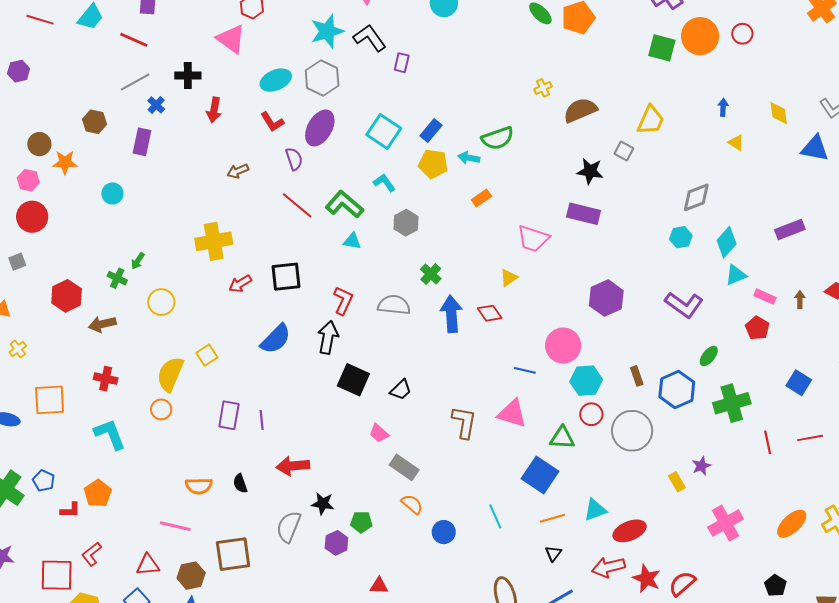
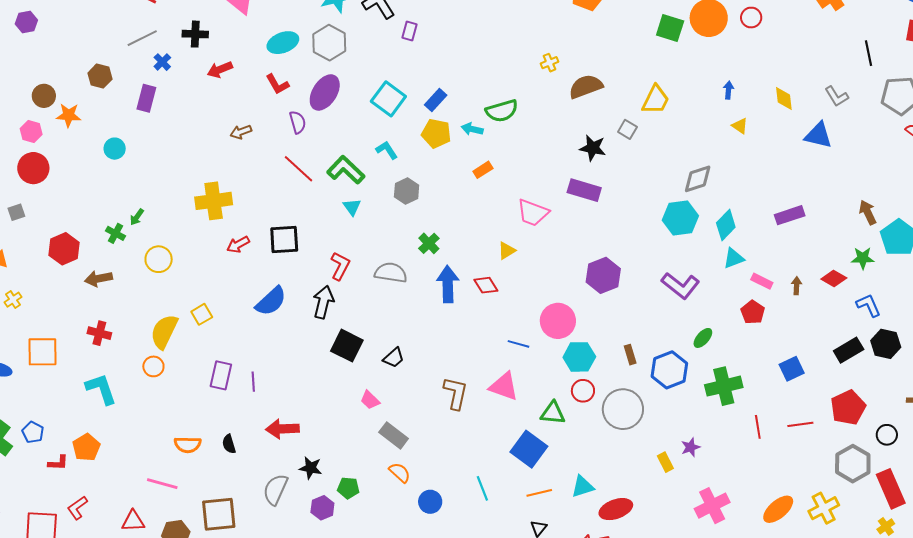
red arrow: (214, 110) -> (220, 70), turned 55
cyan hexagon: (681, 237) -> (680, 218), size x1.6
cyan triangle: (352, 241) -> (352, 207), turned 42
blue square: (799, 383) -> (792, 369), turned 30

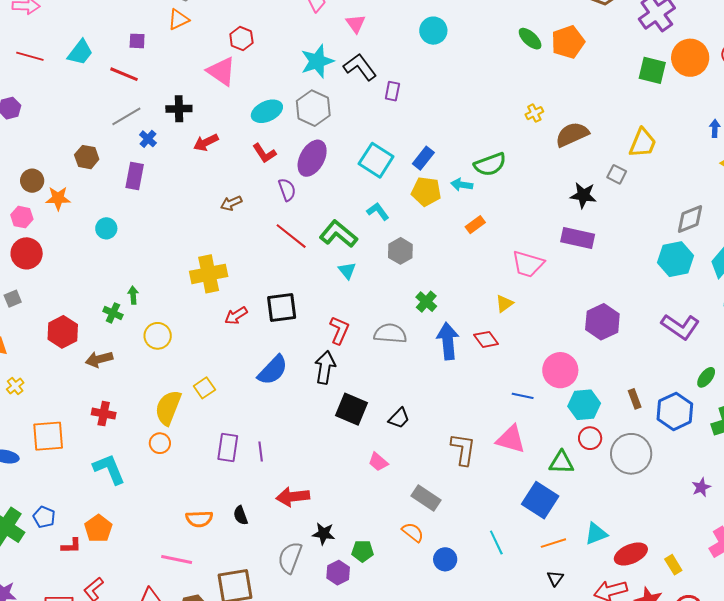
green arrow: (137, 217) -> (133, 295), turned 144
gray rectangle: (394, 435) -> (426, 498), moved
yellow rectangle: (665, 462) -> (673, 565), moved

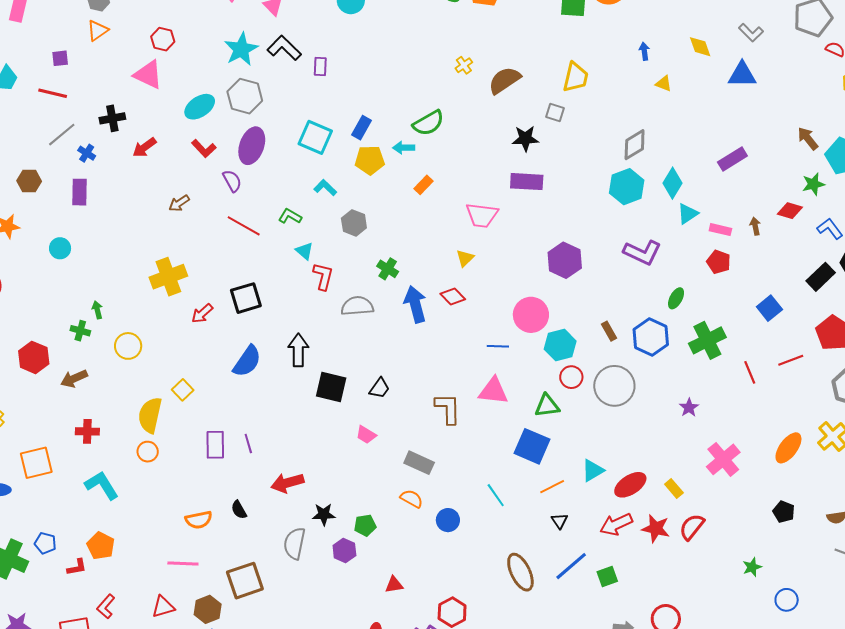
green L-shape: (338, 234) -> (290, 216), size x0.6
red L-shape: (339, 330) -> (323, 276), moved

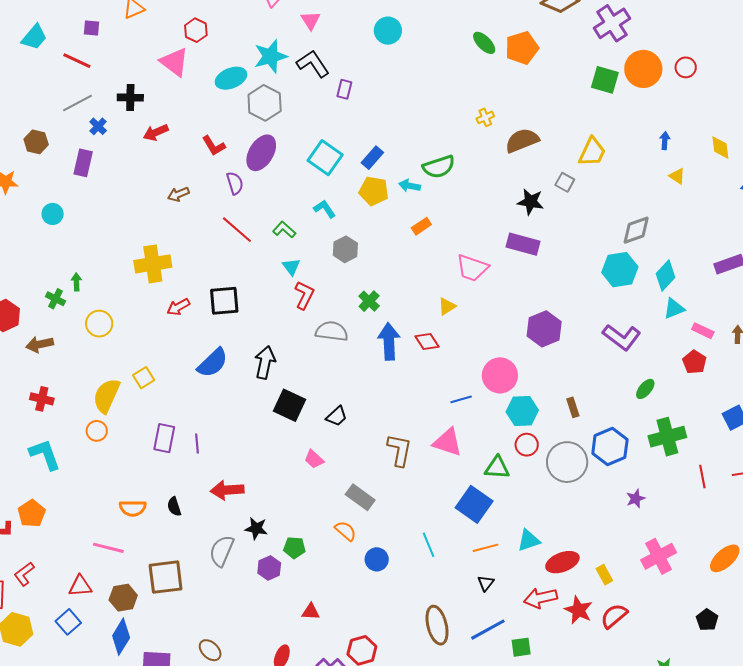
cyan ellipse: (200, 107) -> (231, 78), moved
blue hexagon: (651, 337) -> (610, 447), moved
blue line: (498, 346) -> (461, 399), turned -30

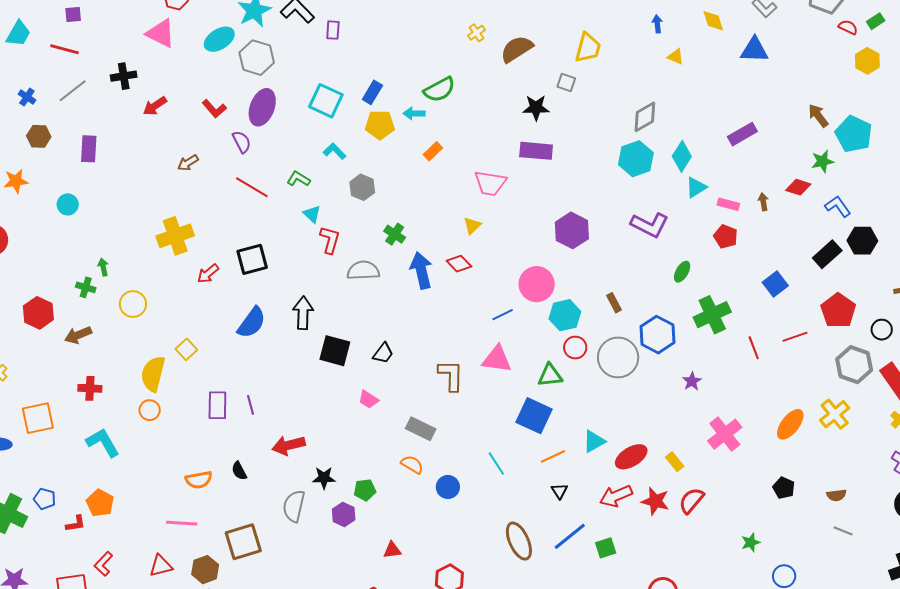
blue cross: (98, 126) -> (27, 97), moved

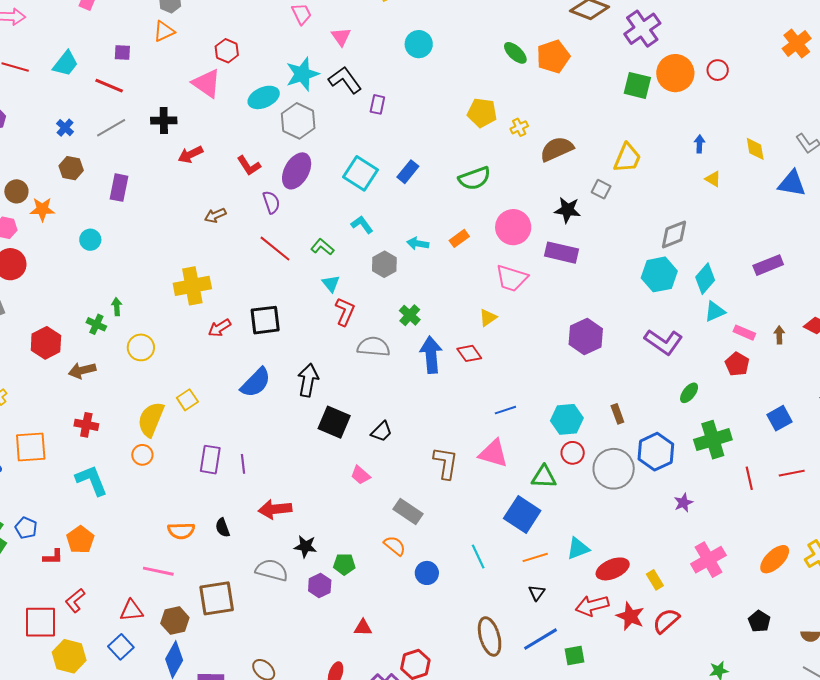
cyan arrow: (414, 113) -> (418, 244), moved
yellow pentagon: (380, 125) -> (482, 113), moved
pink circle: (537, 284) -> (513, 227), moved
gray semicircle: (294, 506) -> (272, 570), turned 84

